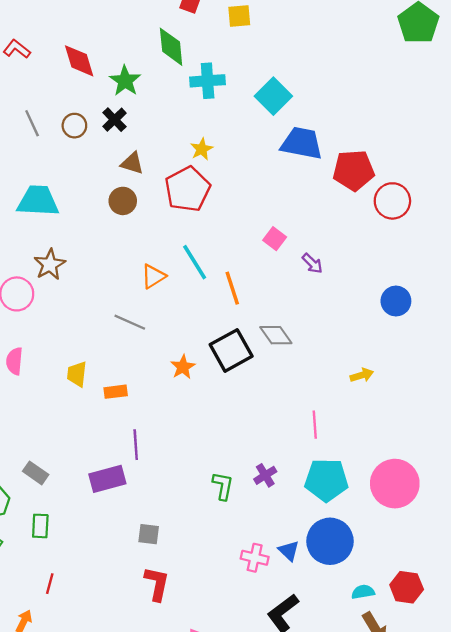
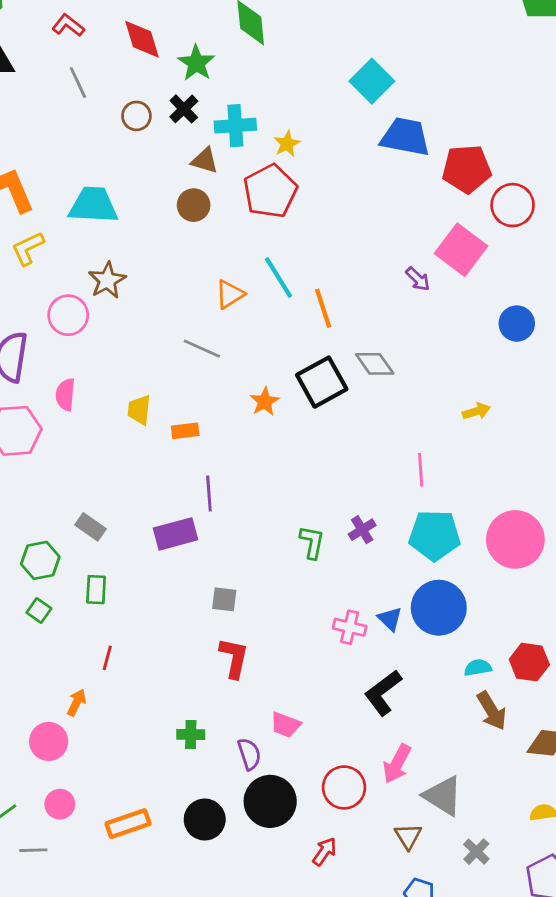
cyan cross: (208, 81) -> (235, 126), moved
gray line: (32, 123) -> (78, 82), moved
pink square: (275, 239) -> (461, 250), moved, size x1.8

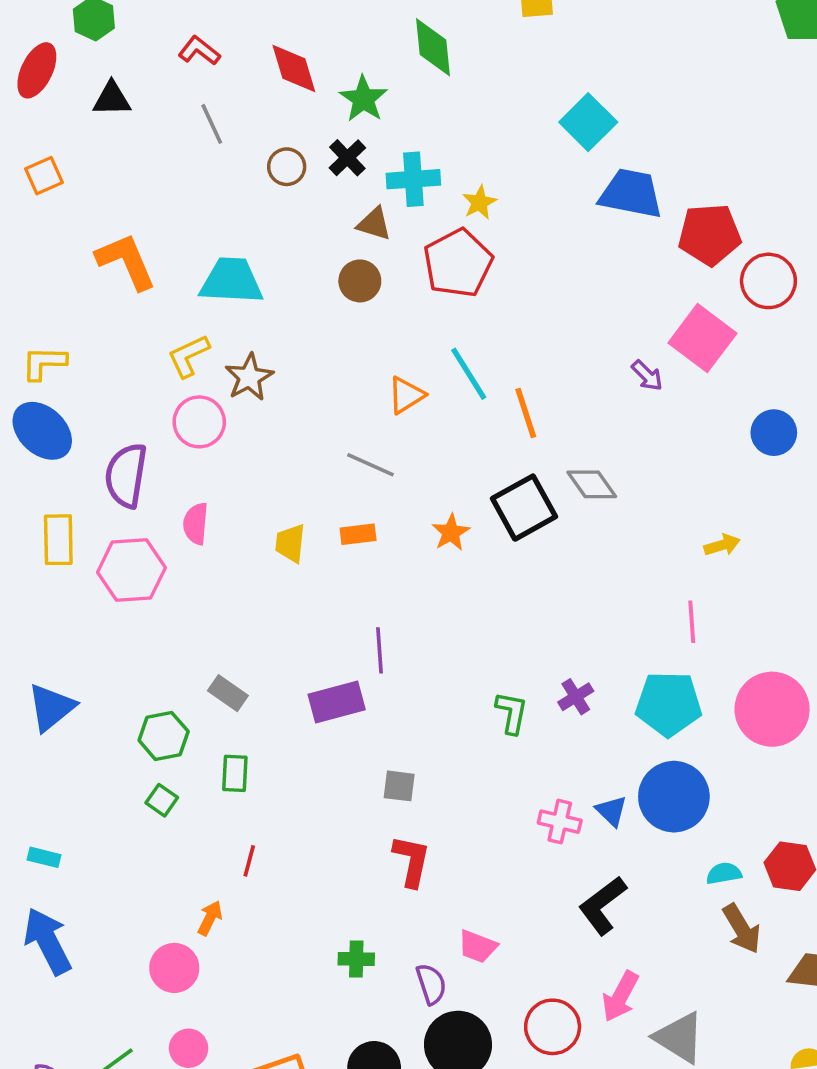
yellow L-shape: (28, 248) -> (189, 356), moved
orange rectangle: (185, 431) -> (358, 534), moved
pink line: (421, 470) -> (692, 622), moved

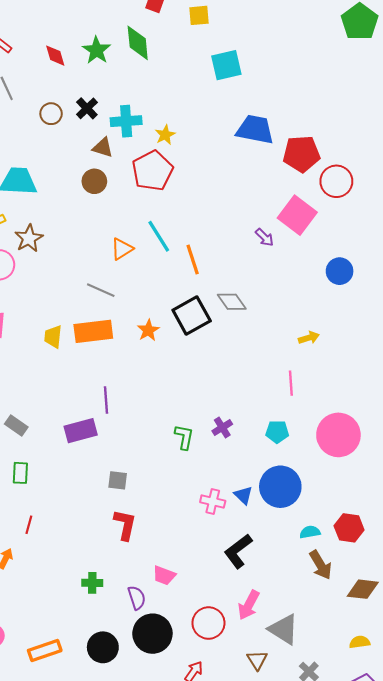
red diamond: (294, 69) -> (55, 56), size x0.7
green star: (363, 99) -> (96, 50), moved
cyan square: (588, 122) -> (226, 65), moved, turned 32
orange rectangle: (358, 534) -> (93, 331), size x1.8
cyan pentagon: (669, 704) -> (277, 432), size x0.6

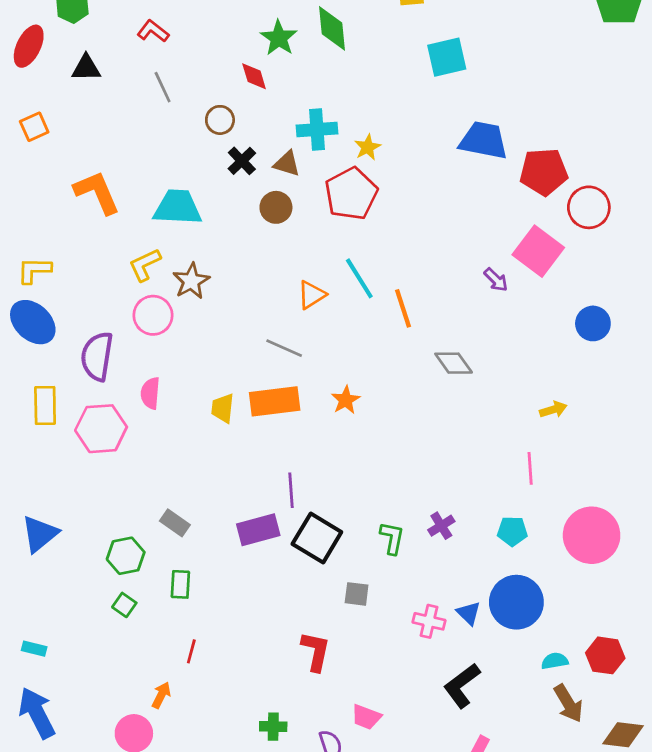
red diamond: (55, 56) -> (254, 76), moved
black cross: (87, 108) -> (242, 161), moved
black square: (192, 316) -> (317, 538), moved, turned -30
gray square: (118, 480) -> (357, 594), moved

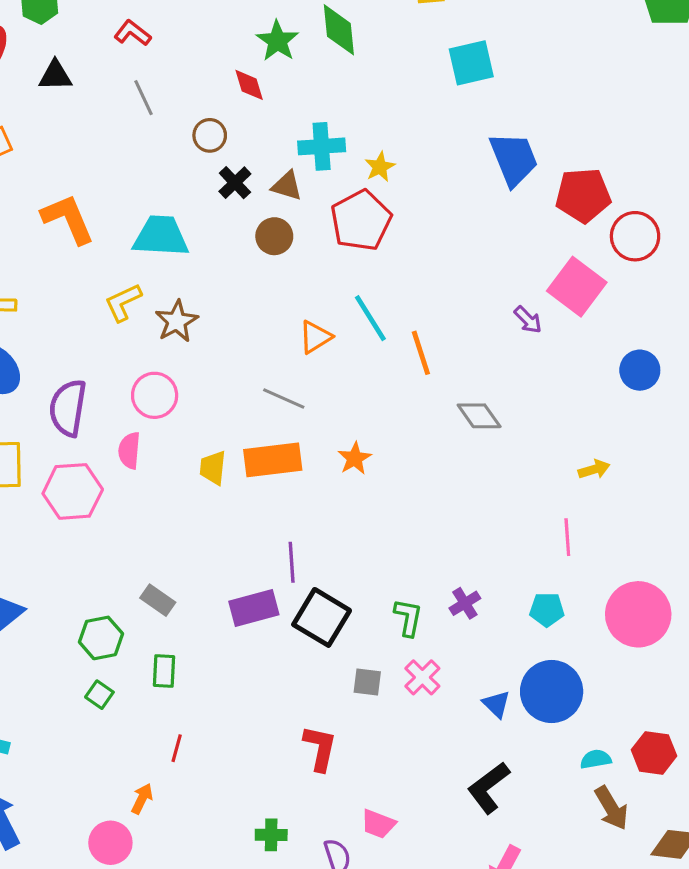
blue trapezoid: (484, 140) -> (514, 159), turned 57
pink circle: (153, 315) -> (155, 395), moved
pink cross: (429, 621) -> (422, 677), moved, turned 32

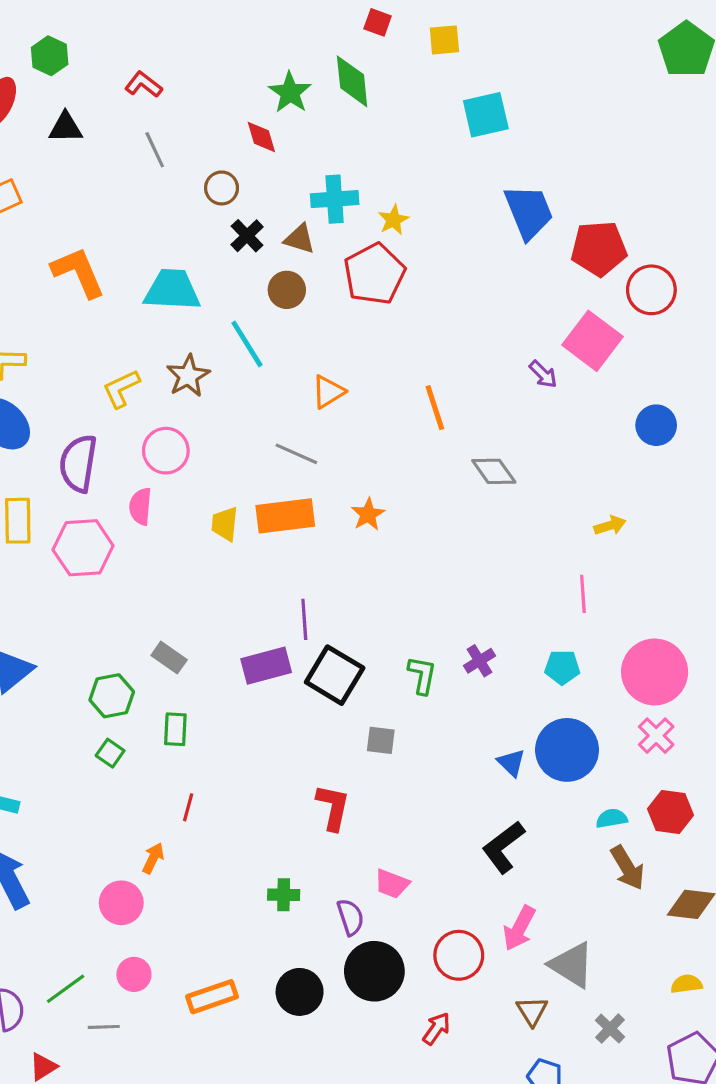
yellow L-shape: (123, 302) -> (121, 389), moved
cyan line: (370, 318) -> (247, 344), moved
pink cross: (422, 677) -> (656, 736), moved

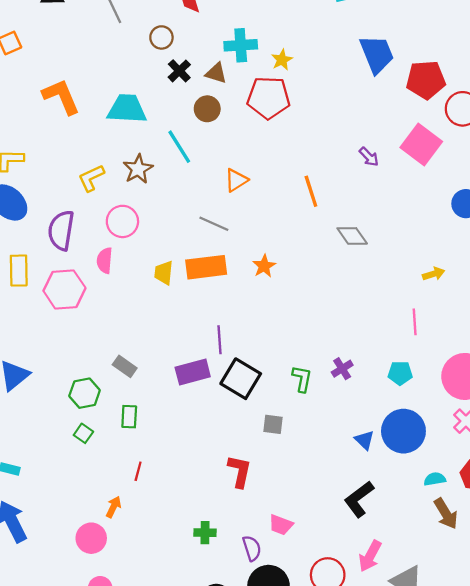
red pentagon: (374, 274) -> (269, 98), turned 30
purple arrow: (543, 374) -> (369, 157), moved

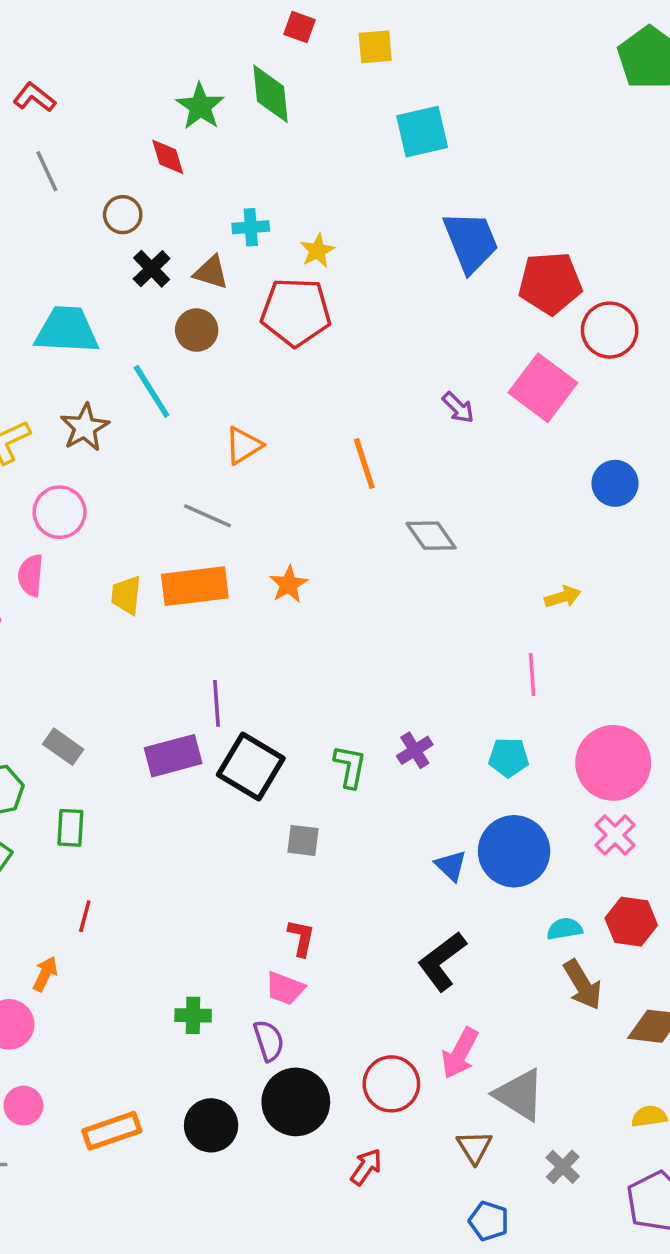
cyan cross: (241, 45) -> (251, 227), size x0.7
red L-shape: (240, 471) -> (301, 938), moved, size x0.7
pink trapezoid: (281, 525) -> (285, 988), moved

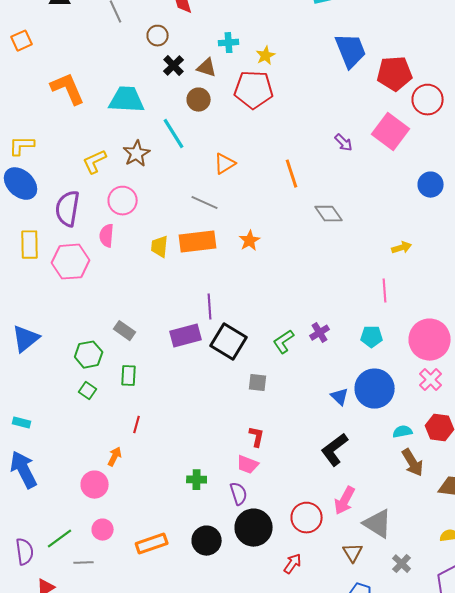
green L-shape: (350, 766) -> (284, 342), turned -135

